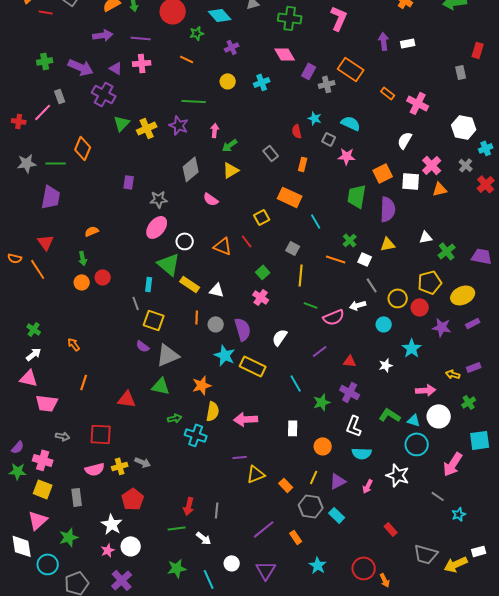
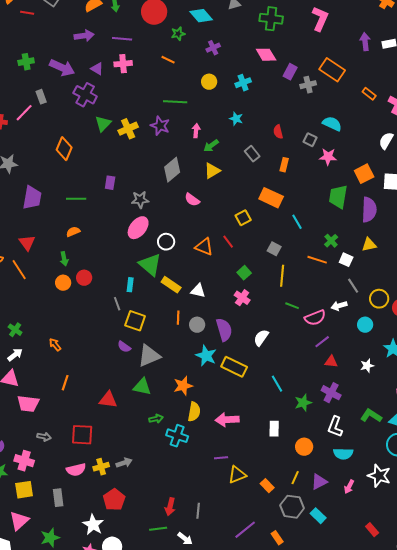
cyan star: (315, 118) -> (236, 119), moved
green line: (56, 163) -> (76, 199), moved
purple line: (320, 351) -> (322, 342), moved
gray arrow: (143, 462) -> (124, 463), turned -42
yellow square: (43, 489) -> (24, 490), turned -30

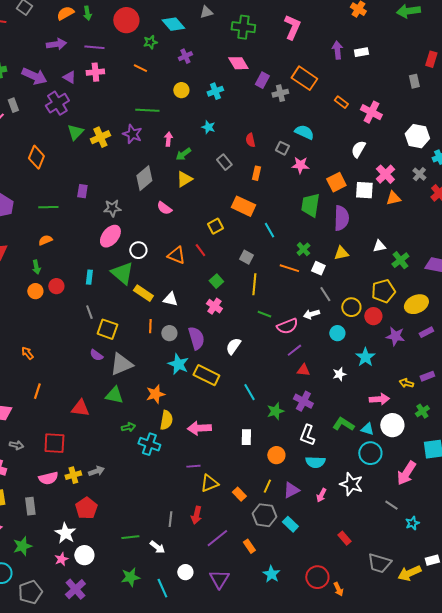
purple cross: (85, 95) -> (57, 103), turned 30
cyan rectangle: (130, 285) -> (89, 277), moved
red arrow: (170, 507) -> (196, 515), moved

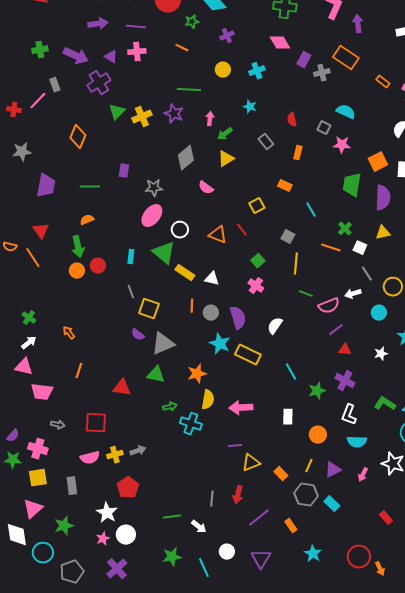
purple arrow: (337, 50) -> (358, 24), moved
orange rectangle: (243, 206) -> (285, 186), size x0.6
green arrow: (36, 267) -> (78, 247), size x1.5

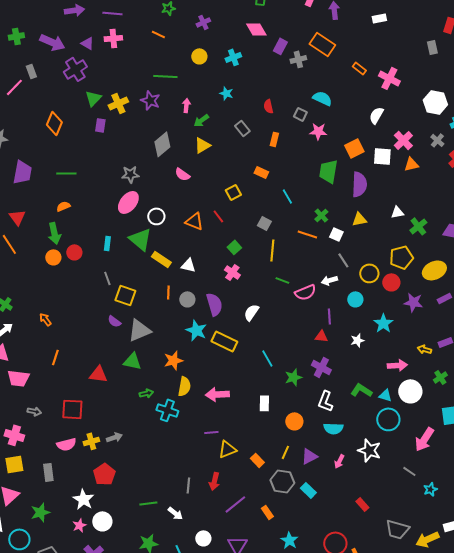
purple rectangle: (124, 171) -> (100, 125), moved
purple line: (336, 330) -> (329, 316), moved, turned -56

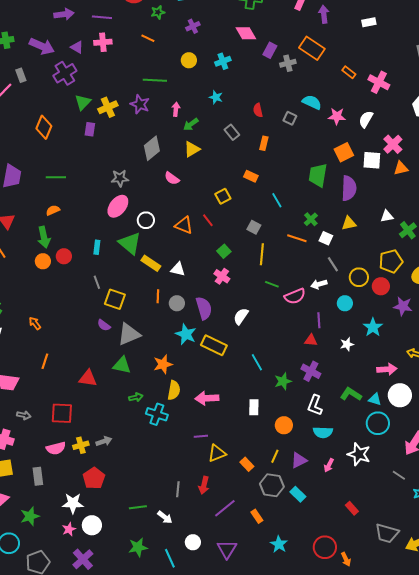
pink star: (318, 131) -> (337, 116), moved
white star: (83, 499) -> (73, 503), turned -30

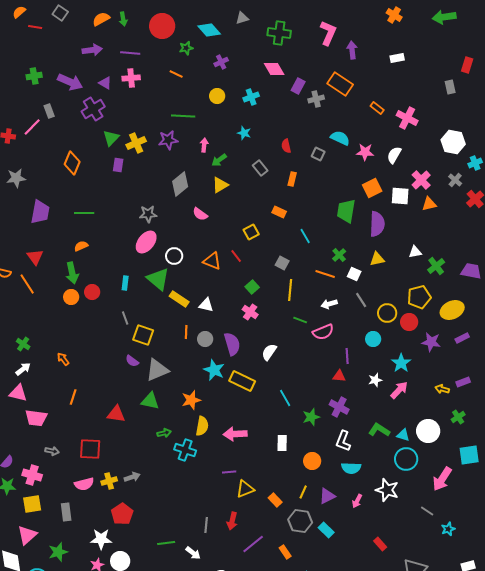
purple star: (140, 104) -> (168, 140), turned -30
white arrow: (319, 284) -> (329, 304), moved
pink arrow: (387, 369) -> (399, 390), moved, turned -42

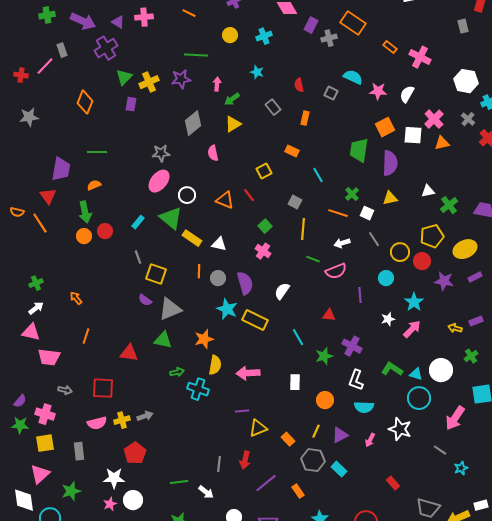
purple trapezoid: (40, 212) -> (61, 169), moved
pink semicircle: (200, 214) -> (213, 153), turned 42
cyan rectangle: (125, 283) -> (138, 222), turned 32
green cross: (23, 344) -> (36, 283), turned 32
red triangle: (339, 376) -> (329, 315), moved

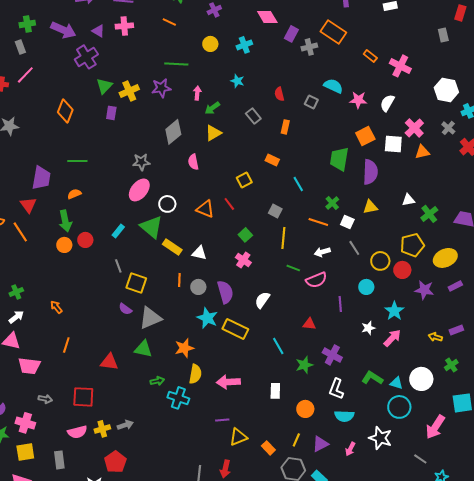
gray rectangle: (62, 50) -> (20, 47), moved

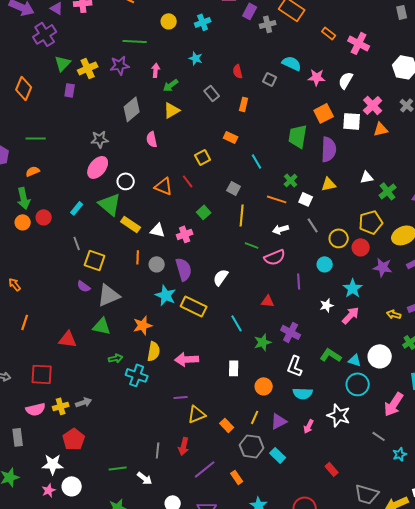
pink cross: (243, 260) -> (185, 234), moved, turned 35

